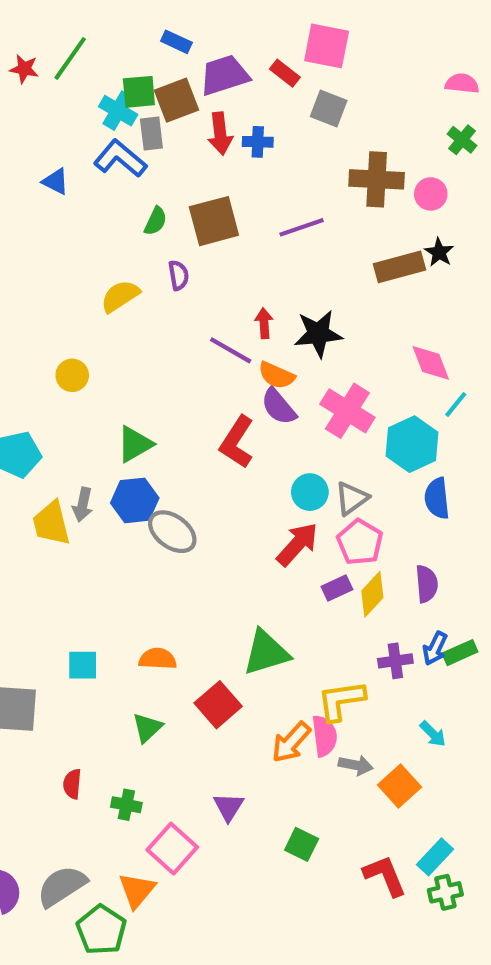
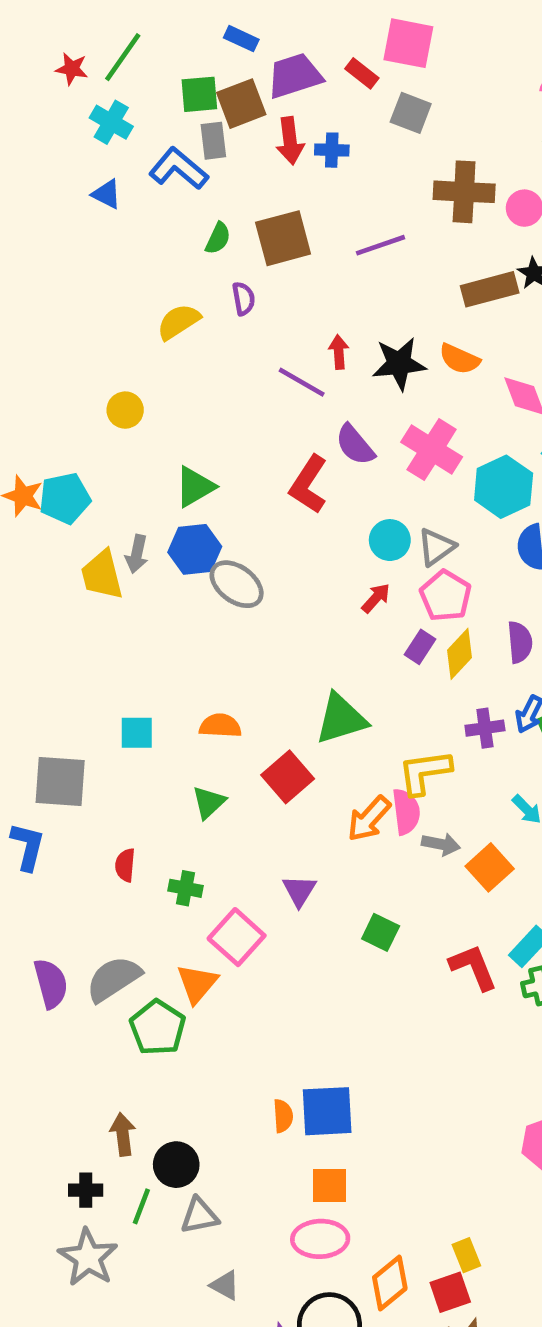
cyan cross: (118, 111) -> (111, 122), moved
orange semicircle: (276, 375) -> (459, 359), moved
red arrow: (297, 544) -> (376, 598), size x0.6
purple rectangle: (337, 588) -> (420, 647), turned -32

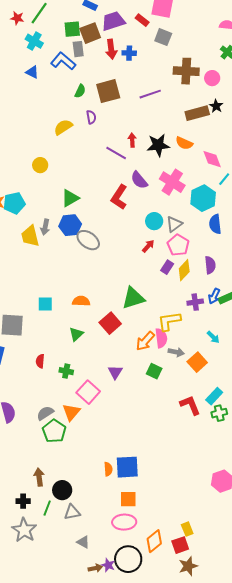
green square: (381, 932) -> (154, 371), moved
gray semicircle: (114, 979) -> (45, 413), moved, size x0.7

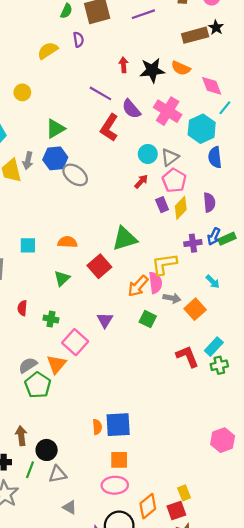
purple line: (116, 153) -> (100, 93), moved
purple rectangle: (167, 267) -> (162, 205), turned -56

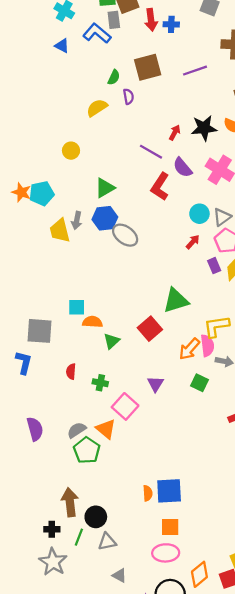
green semicircle: (66, 11) -> (114, 77), moved
red arrow: (124, 65) -> (175, 133), moved, turned 32
orange semicircle: (67, 242) -> (92, 322), moved
orange triangle: (56, 364) -> (106, 429), turned -30
brown arrow: (21, 436) -> (70, 502), size x1.4

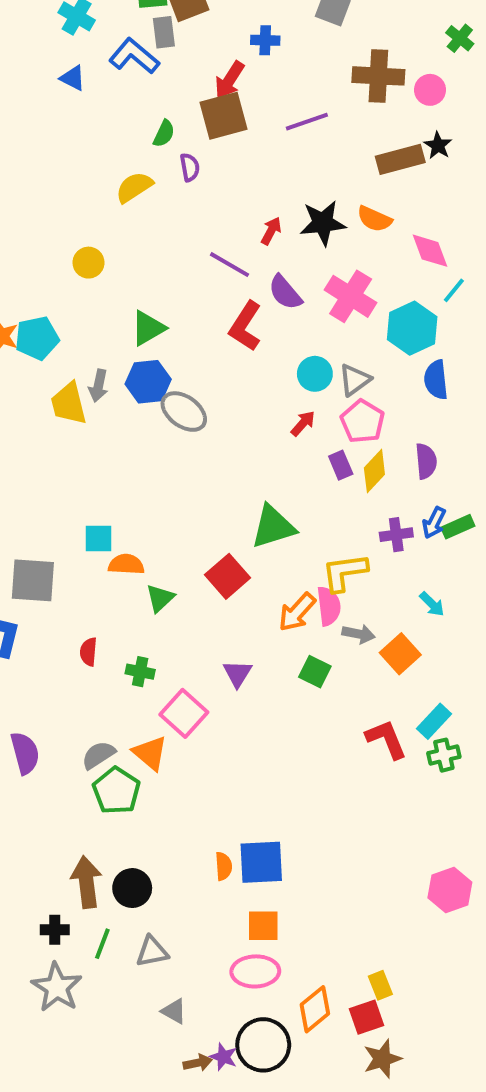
red arrow: (151, 20) -> (229, 80), moved, turned 40
black circle: (96, 517) -> (132, 888), moved

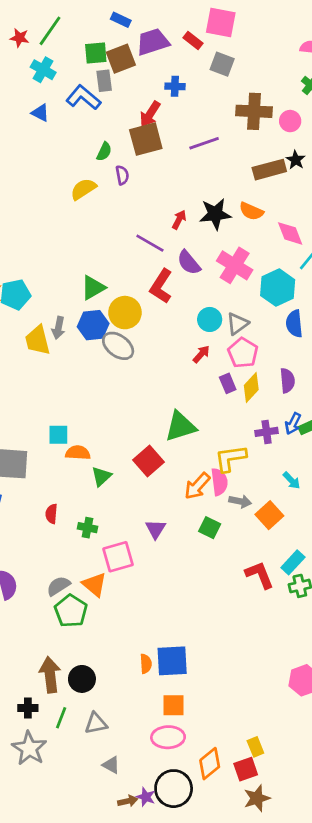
yellow circle: (89, 263) -> (125, 313), moved, size x1.5
pink square: (184, 713) -> (118, 557), turned 32

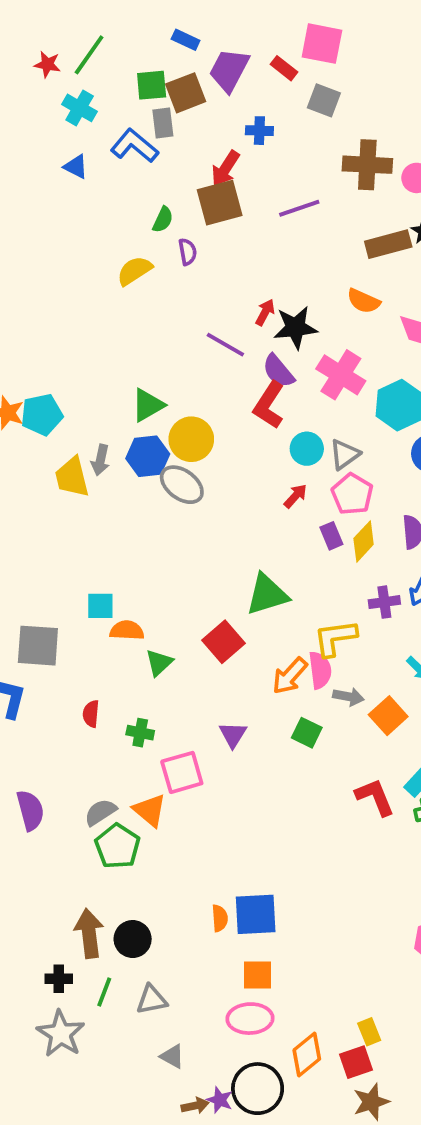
purple trapezoid: (153, 42) -> (229, 70), turned -44
black star: (215, 214) -> (295, 328), moved
red L-shape: (161, 286) -> (269, 405), moved

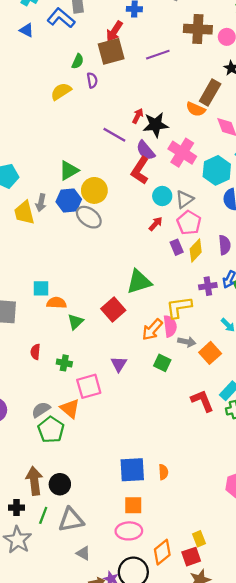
brown rectangle: (388, 244) -> (210, 93), moved, turned -45
orange semicircle: (220, 918) -> (163, 472), moved
gray triangle: (152, 1000) -> (71, 520), size x1.4

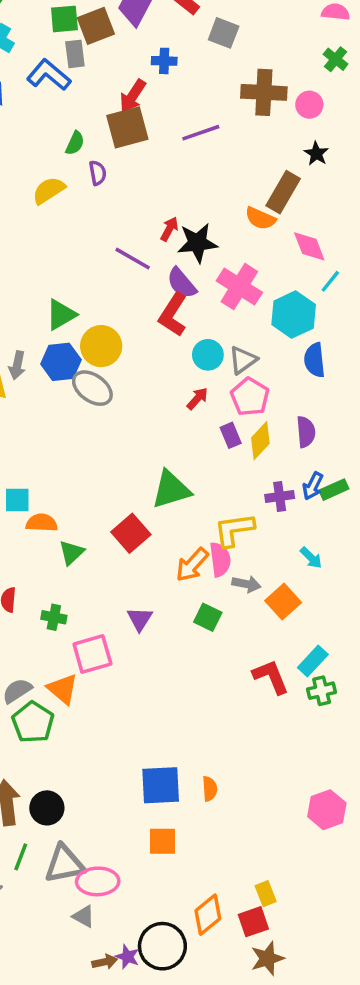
pink ellipse: (129, 531) -> (98, 881), moved

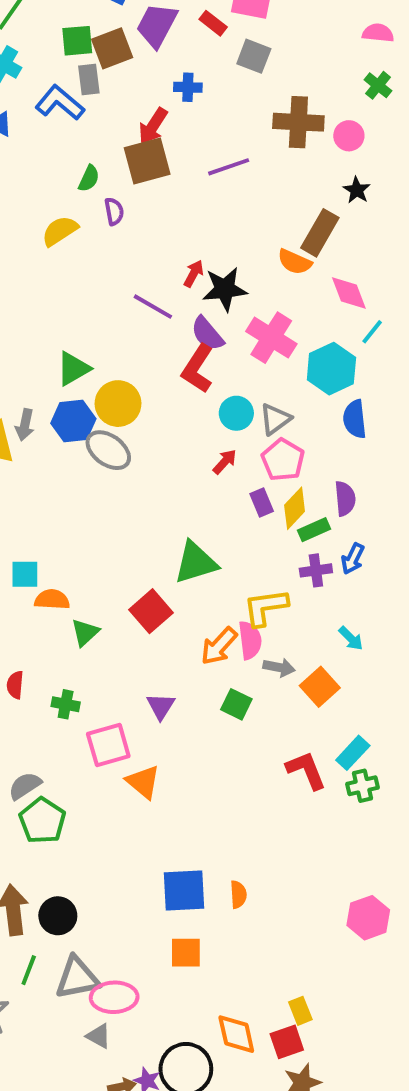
green rectangle: (334, 490) -> (314, 530), moved
orange triangle: (63, 689) -> (143, 782), moved
orange diamond: (208, 915) -> (236, 1034), turned -63

